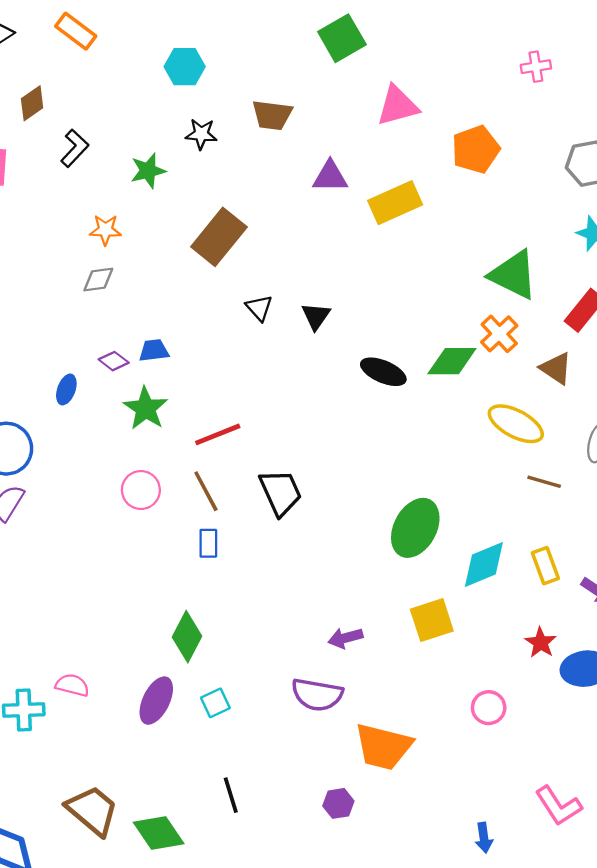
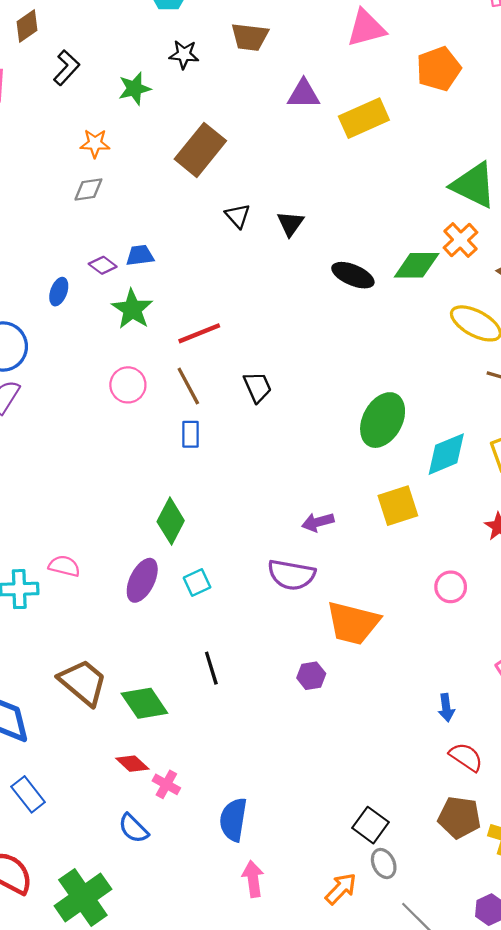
black trapezoid: (280, 492) -> (257, 387), size x0.7

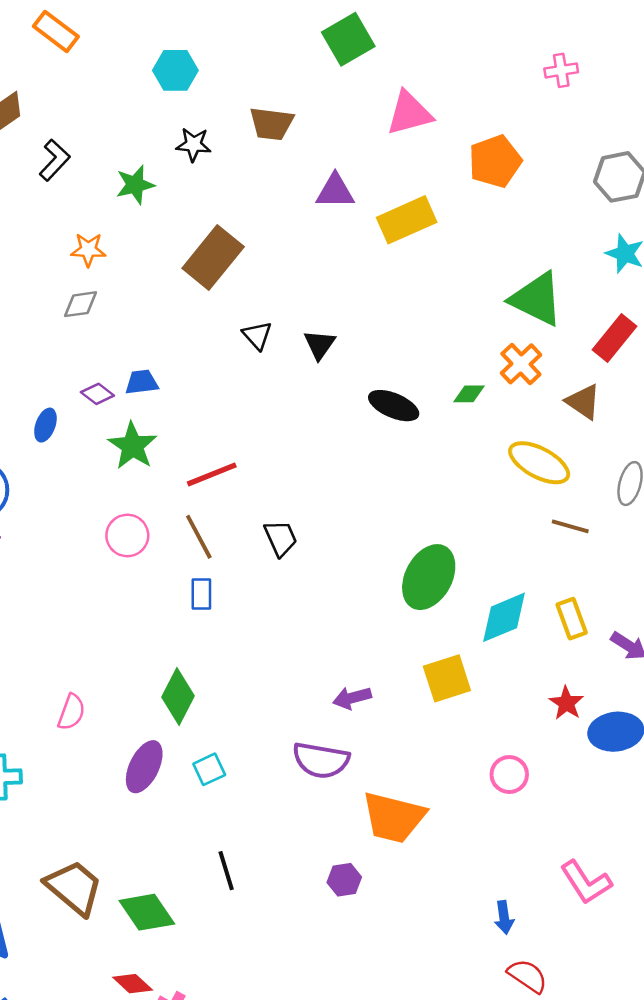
green diamond: (417, 265) -> (469, 394), size x0.6
pink semicircle: (64, 566) -> (71, 712), moved, turned 96

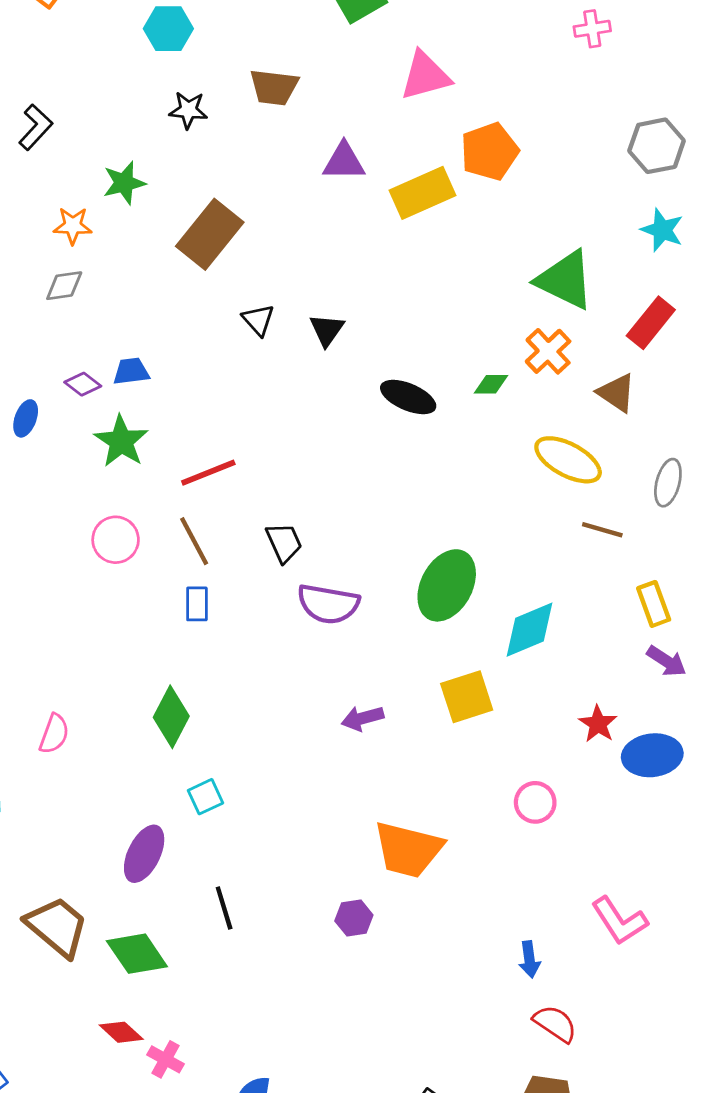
orange pentagon: (495, 161) -> (490, 151), moved
green star: (135, 185) -> (124, 183), moved
yellow rectangle: (572, 619) -> (654, 604), moved
purple semicircle: (321, 760) -> (328, 604), moved
purple ellipse: (144, 767) -> (144, 854), moved

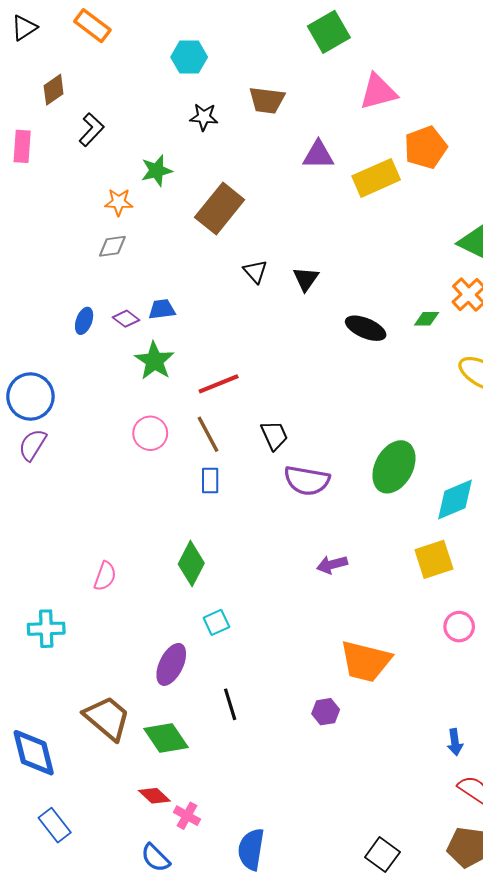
blue ellipse: (26, 418) -> (84, 321), moved
yellow square: (467, 697) -> (434, 559), moved

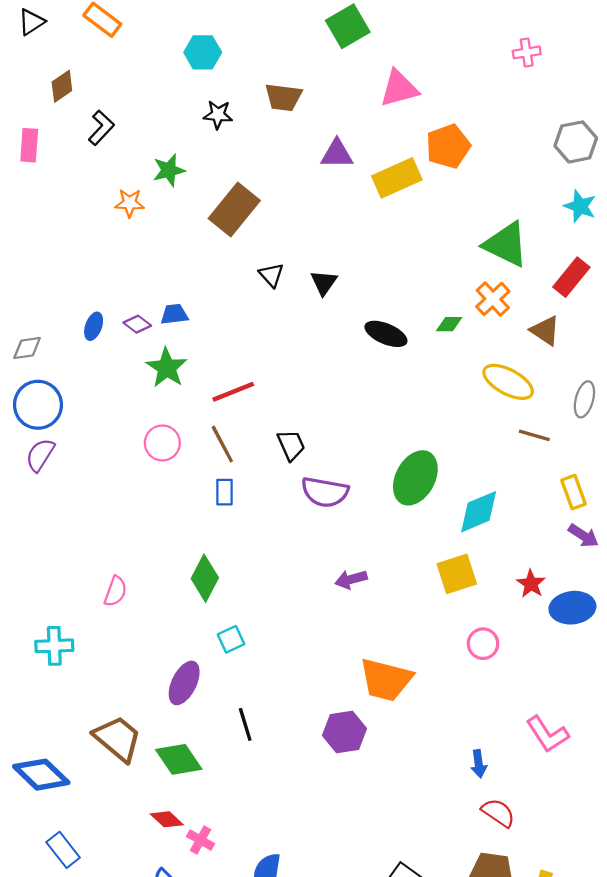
gray diamond: (112, 246) -> (27, 348), moved
purple hexagon: (326, 712) -> (344, 732), size x1.5
blue diamond: (34, 753) -> (41, 775), turned -32

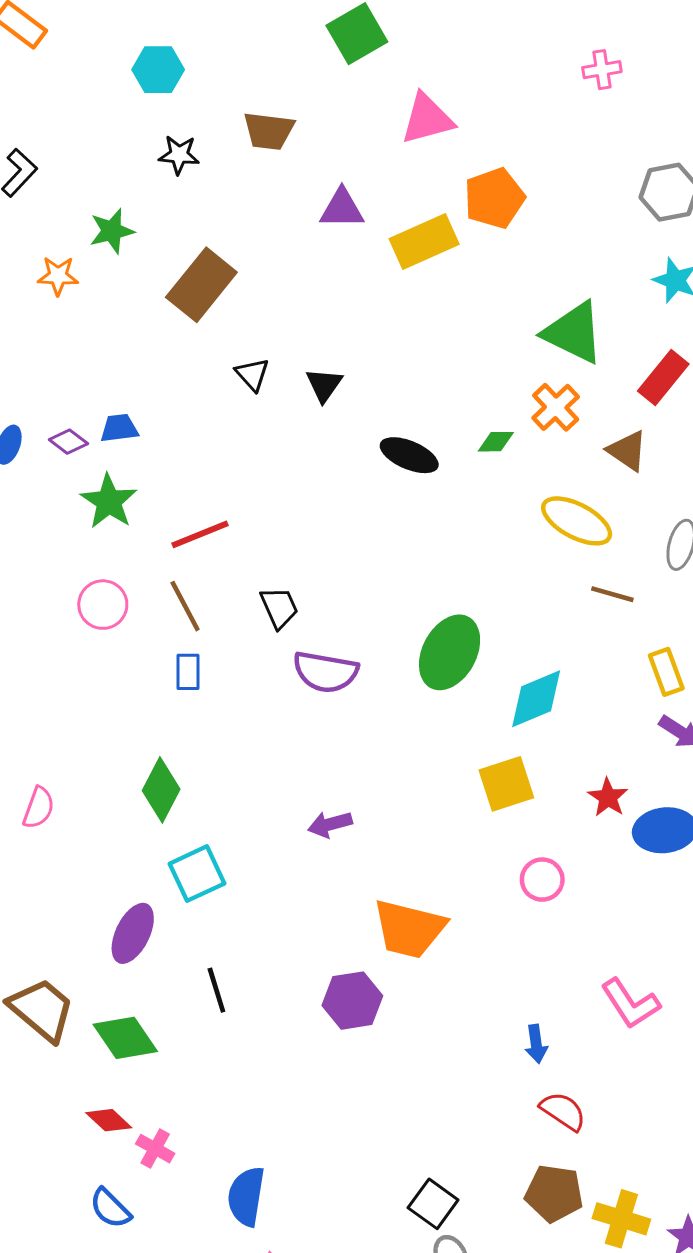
purple arrow: (351, 579) -> (330, 824), moved
cyan square: (231, 639) -> (197, 874), size x1.5

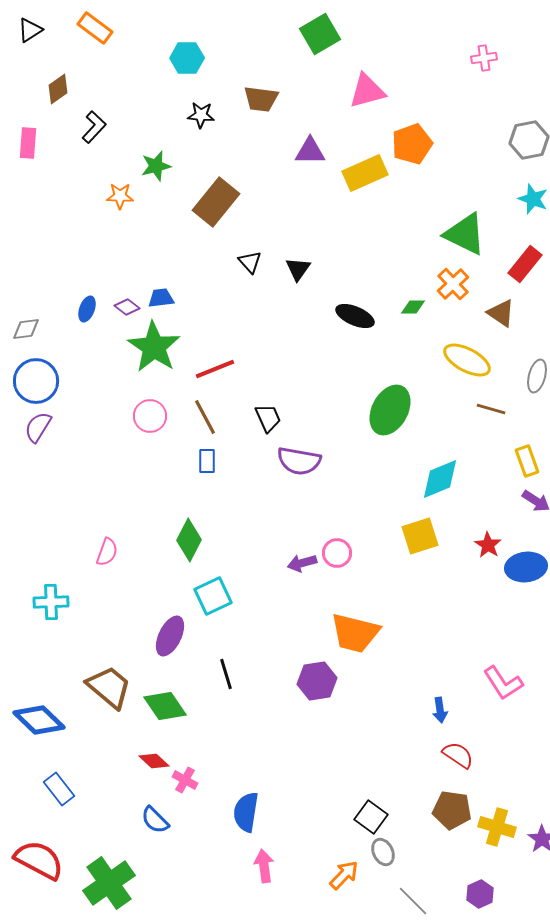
green star: (109, 501) -> (154, 347), size x1.4
green ellipse: (450, 652) -> (390, 410), moved
pink circle: (542, 880) -> (337, 553), moved

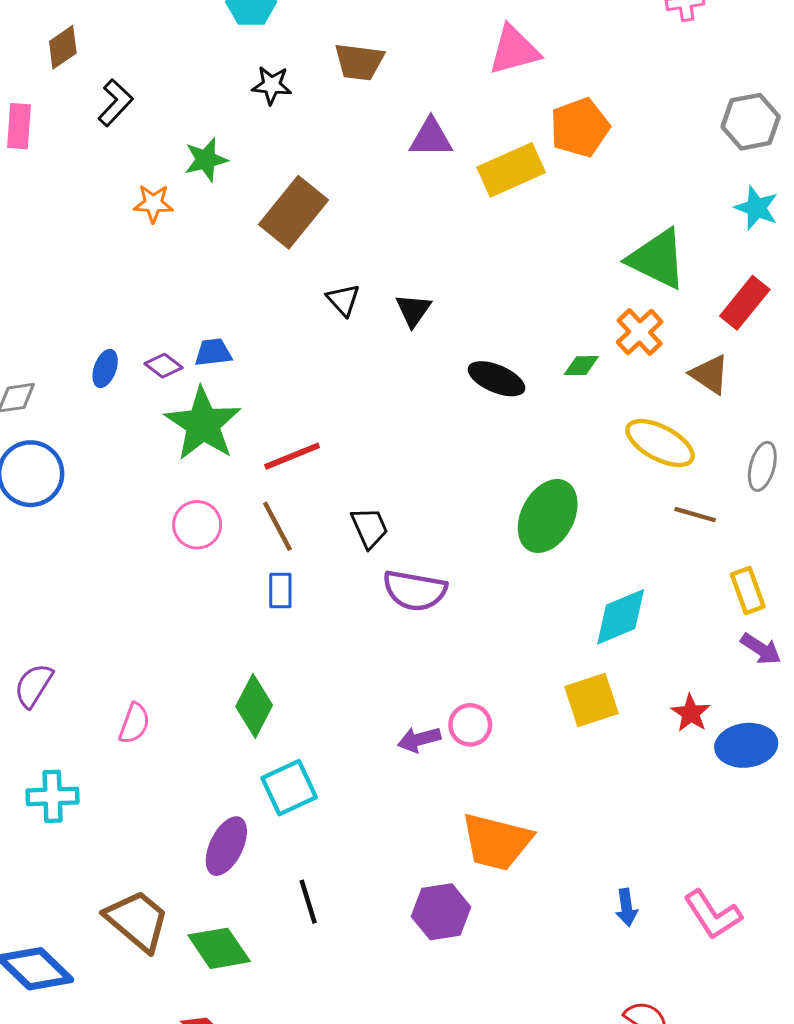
purple semicircle: (38, 427) -> (34, 685), moved
blue arrow: (440, 710) -> (626, 907), moved

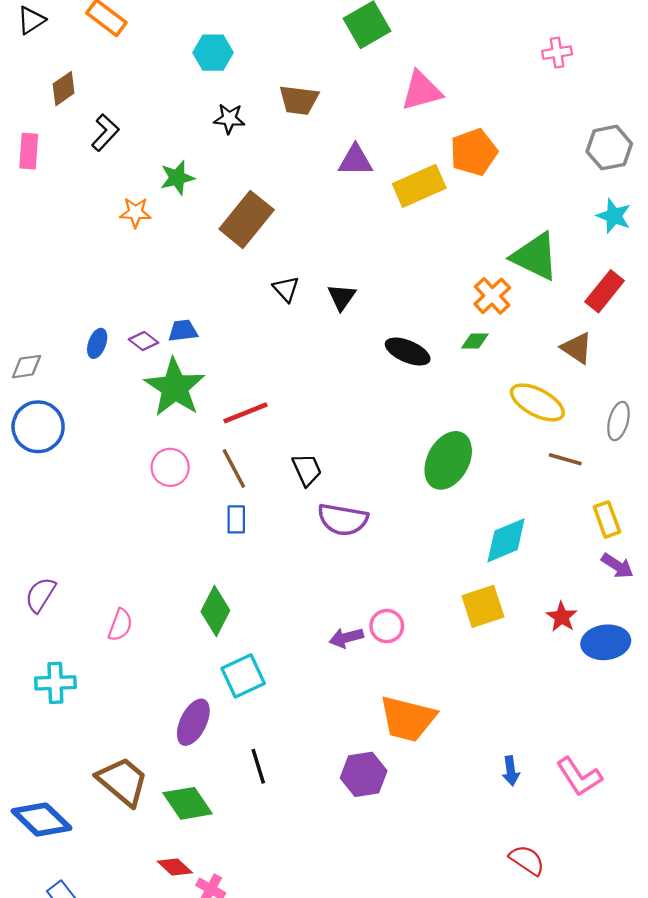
orange cross: (640, 332) -> (492, 296), moved

